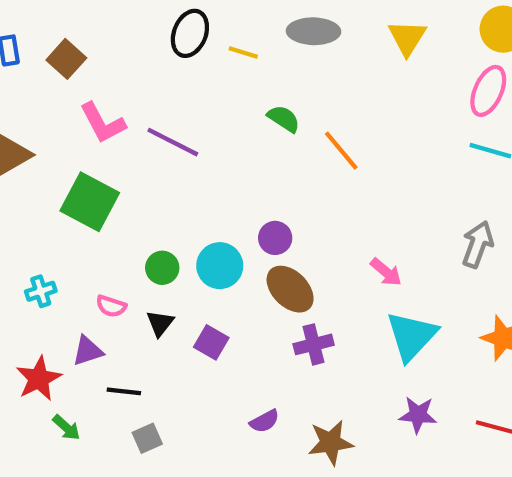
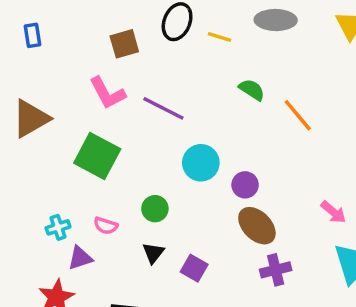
brown square: (66, 59) -> (124, 44), moved, turned 32
cyan circle: (220, 266) -> (201, 163), moved
pink semicircle: (111, 306) -> (106, 226), moved
purple triangle: (88, 351) -> (80, 258), moved

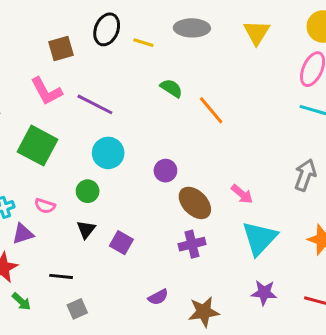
cyan circle: (201, 163) -> (108, 153), moved
brown ellipse: (257, 226) -> (195, 203), moved

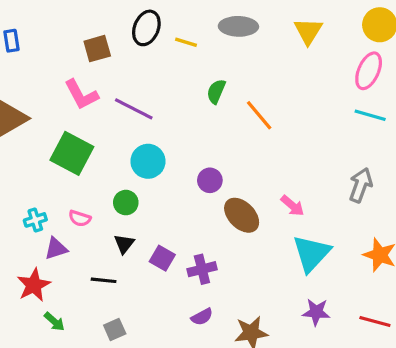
green semicircle: (171, 88) -> (216, 91), turned -100
purple cross: (192, 244) -> (202, 269), moved
black line: (61, 276) -> (104, 280), moved

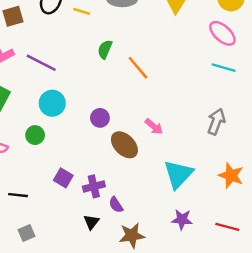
pink ellipse: (369, 71) -> (222, 33), turned -72
pink arrow: (292, 206) -> (154, 126), moved
black triangle: (124, 244) -> (91, 222), moved
purple semicircle: (202, 317) -> (116, 205), moved, turned 84

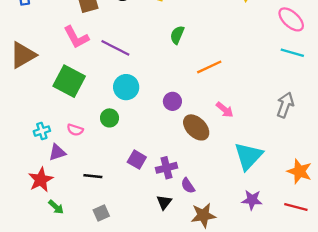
orange line: (138, 68) -> (209, 67), moved, turned -75
orange star: (231, 175) -> (299, 171), moved

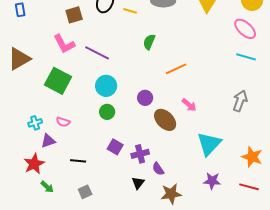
green circle: (110, 118) -> (107, 112), moved

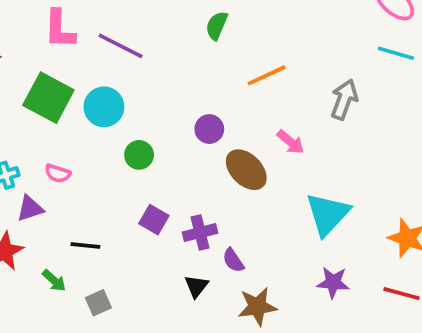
pink L-shape: (64, 44) -> (60, 29), turned 30
cyan circle: (106, 86) -> (104, 107), moved
gray arrow: (240, 101) -> (344, 99), moved
green arrow: (47, 187) -> (54, 281), moved

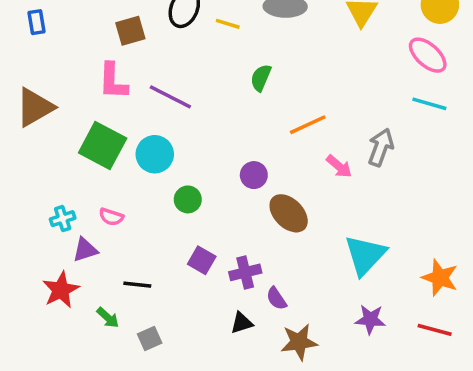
pink arrow: (291, 142) -> (339, 166), moved
black triangle: (196, 286) -> (242, 323), turned 35

